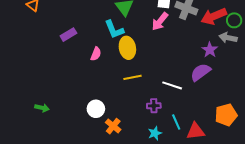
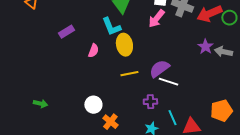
gray arrow: (228, 38) -> (223, 52), moved
purple semicircle: (201, 72) -> (159, 69), moved

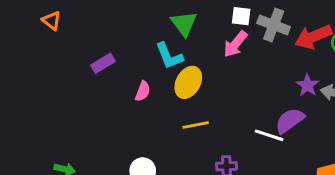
yellow ellipse: (124, 45) -> (188, 82), turned 40
purple semicircle: (159, 69) -> (290, 121), moved
white line: (168, 82) -> (269, 135), moved

